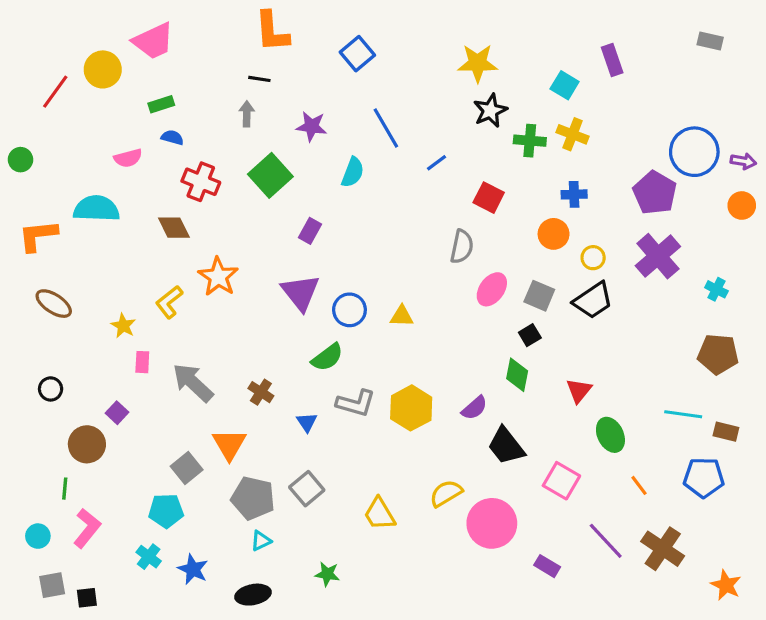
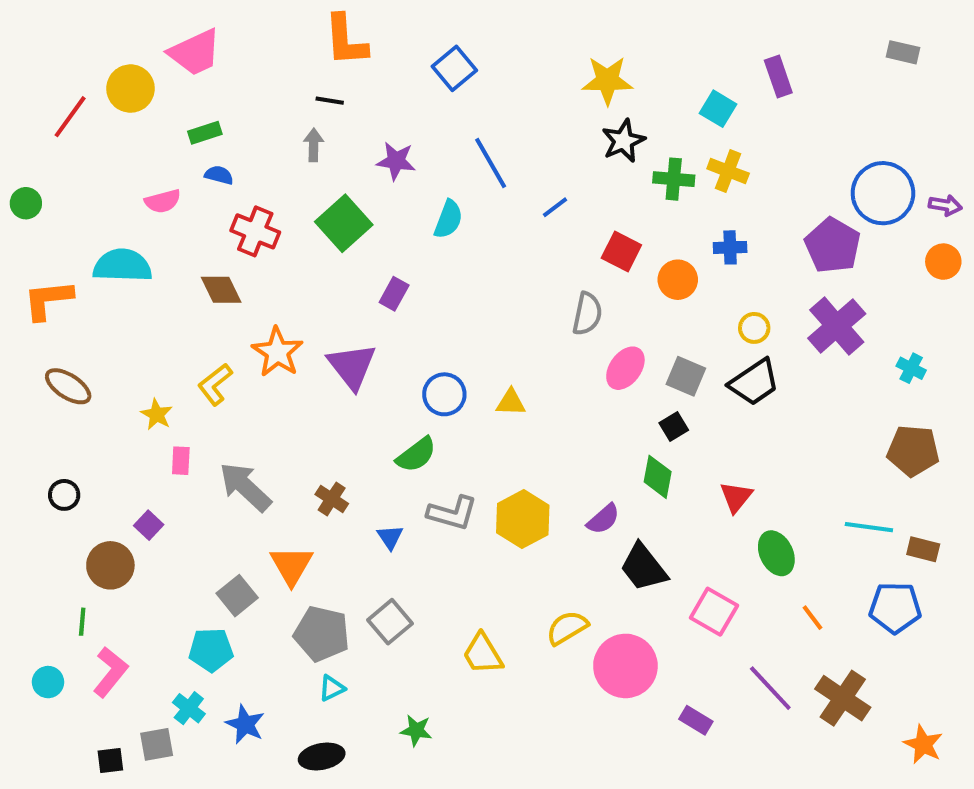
orange circle: (554, 234) -> (678, 280), moved
purple triangle: (300, 292) -> (352, 366), moved
gray square: (52, 585) -> (157, 744), moved

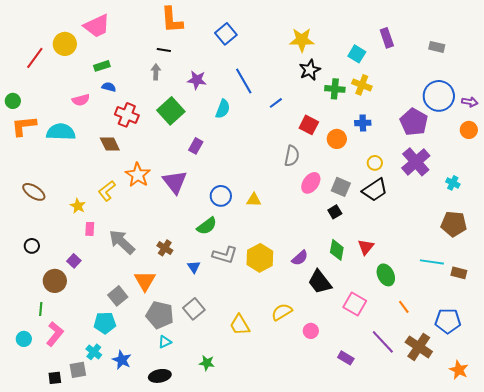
gray rectangle: (903, 52) -> (437, 47), moved
orange L-shape: (48, 300) -> (24, 126), moved
green diamond: (658, 477) -> (337, 250), moved
blue pentagon: (895, 608) -> (448, 321), moved
pink circle: (625, 666) -> (311, 331), size x0.5

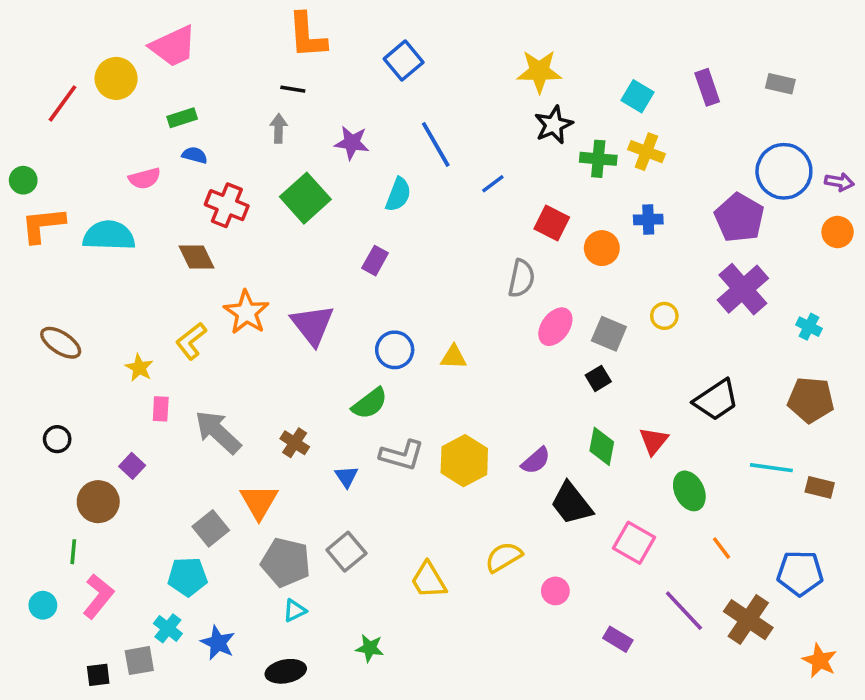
purple rectangle: (387, 38) -> (707, 87), moved
purple rectangle: (196, 146) -> (375, 261), moved
yellow circle: (375, 163) -> (664, 316), moved
black trapezoid: (375, 190) -> (716, 400), moved

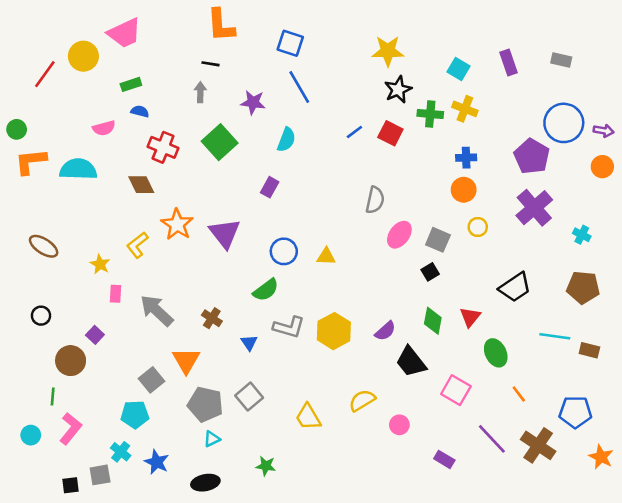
blue square: (404, 61) -> (290, 43), turned -32
blue line: (436, 144) -> (299, 87), moved
red square: (552, 223) -> (390, 133), moved
orange circle: (602, 248) -> (464, 190), moved
orange star: (820, 661) -> (601, 457), moved

